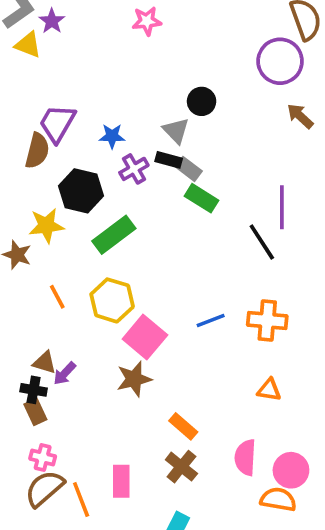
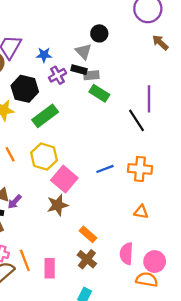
gray rectangle: (189, 169) -> (91, 75), turned -42
orange line: (81, 499) -> (25, 260), moved

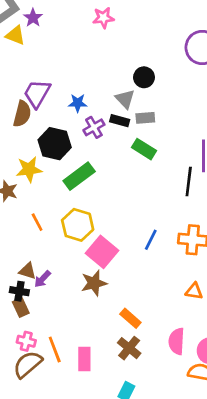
gray rectangle: (91, 75) -> (145, 118), moved
black line: (137, 120) -> (189, 182), turned 40
blue line: (105, 169) -> (151, 240), turned -42

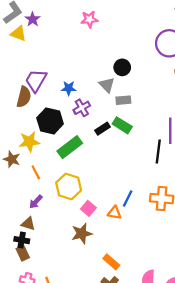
black rectangle: (120, 121) -> (103, 129), moved, turned -48
orange line: (37, 222) -> (36, 172), moved
pink square: (102, 252) -> (88, 208), size x0.6
purple arrow: (42, 279) -> (36, 202), moved
orange triangle: (194, 291) -> (115, 213), moved

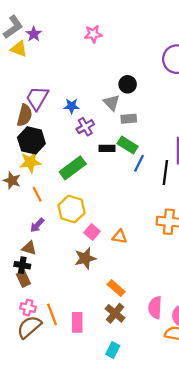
black hexagon: (50, 121) -> (31, 140), moved
black rectangle: (103, 129) -> (107, 148), turned 32
blue line: (128, 199) -> (139, 163), moved

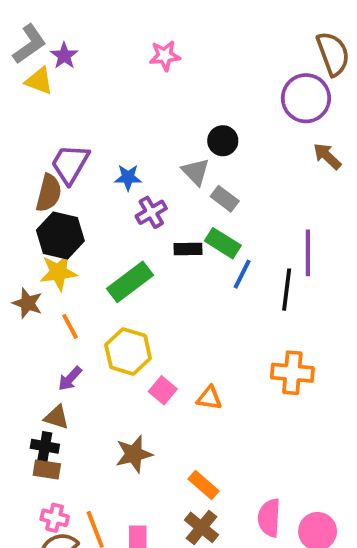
gray rectangle: (129, 119) -> (225, 199), turned 42
brown star: (85, 258) -> (134, 454), moved
brown rectangle: (23, 279) -> (47, 469), turned -56

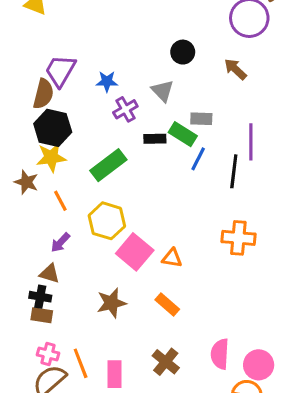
brown arrow: (327, 156) -> (235, 69), moved
gray triangle: (196, 172) -> (163, 91), moved
gray rectangle: (225, 199) -> (201, 119), moved, turned -35
pink square: (163, 390) -> (135, 252), size x1.6
orange rectangle: (203, 485) -> (167, 304), moved

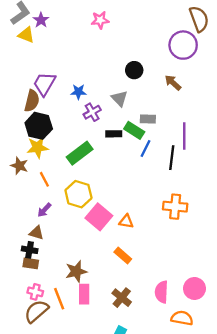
brown star: (111, 303) -> (76, 271), moved
pink circle: (259, 365) -> (194, 288), moved
pink rectangle: (115, 374) -> (84, 294), moved

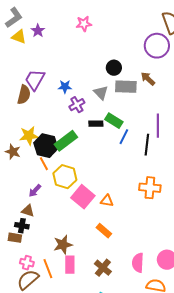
purple star: (41, 20) -> (38, 31), moved
gray rectangle: (148, 119) -> (126, 87), moved, size x1.5
black hexagon: (39, 126) -> (46, 146), moved
orange line: (44, 179) -> (44, 164), moved
brown rectangle: (31, 263) -> (15, 238), moved

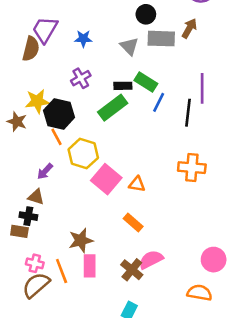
brown arrow: (148, 79) -> (189, 28), turned 77
purple cross: (77, 105) -> (81, 78), moved
green rectangle: (66, 141) -> (113, 108), moved
pink semicircle: (138, 263) -> (151, 260), moved, turned 60

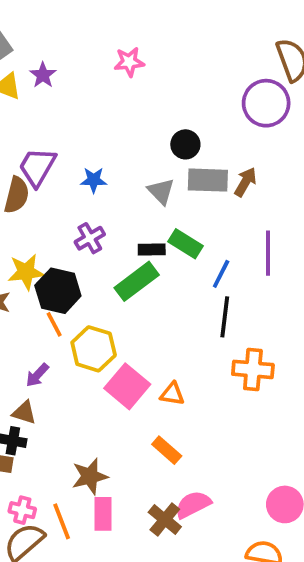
brown arrow: (189, 28) -> (245, 182), moved
blue line: (159, 102) -> (221, 274), moved
black line: (188, 113) -> (225, 317), moved

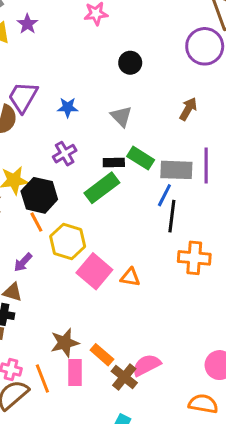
black circle: (185, 144) -> (130, 63), moved
gray rectangle: (208, 180) -> (176, 170), moved
blue line: (221, 274) -> (164, 195), moved
orange rectangle: (167, 450) -> (102, 355), moved

